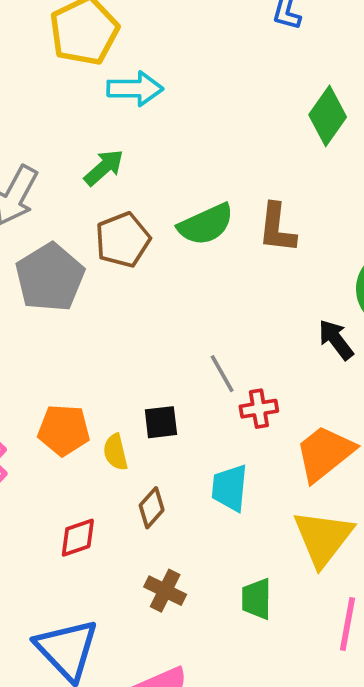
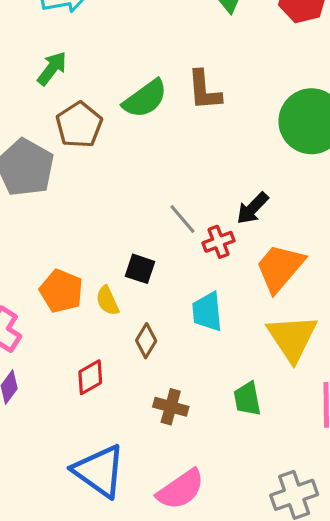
black arrow: (336, 340) -> (253, 208), moved, turned -87
black square: (161, 422) -> (140, 269), turned 36
orange pentagon: (64, 430) -> (61, 291), turned 30

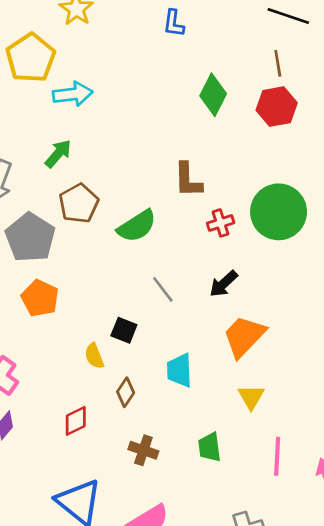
green semicircle: (145, 99) -> (137, 226), moved
red cross: (218, 242) -> (221, 223), moved
orange pentagon: (61, 291) -> (40, 298), moved
yellow triangle: (292, 338) -> (251, 397), size x0.6

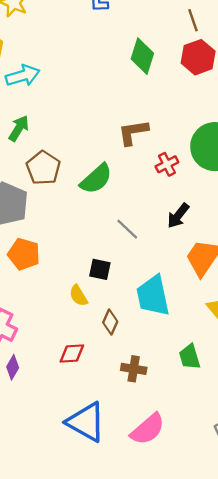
brown L-shape: (188, 180) -> (133, 132), turned 92
cyan trapezoid: (179, 370) -> (153, 296), size x1.4
red diamond: (76, 421) -> (72, 353), turned 32

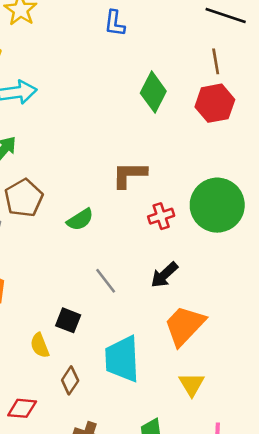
green semicircle: (96, 179) -> (80, 220), size x0.7

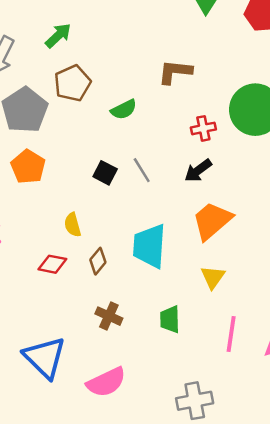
red cross: (161, 216) -> (203, 128), moved
black square: (68, 320) -> (105, 173), moved
red diamond: (22, 408) -> (52, 264), moved

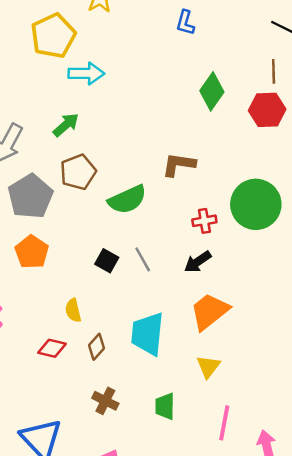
green semicircle: (124, 109) -> (127, 199), size x1.5

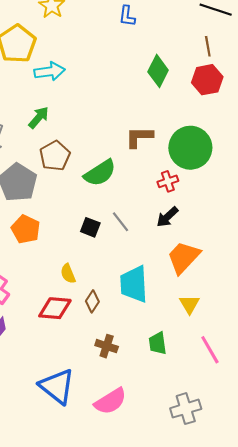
green circle: (256, 204) -> (190, 148), moved
red diamond: (52, 348) -> (55, 308), size x1.4
pink line: (224, 423) -> (210, 350), turned -32

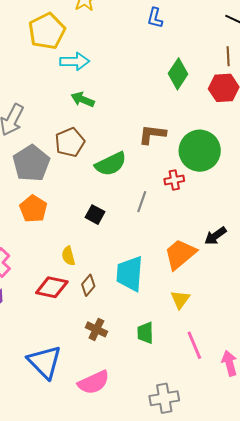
green arrow: (39, 117) -> (83, 99), moved, turned -115
black arrow: (167, 217) -> (215, 236), moved
gray line: (120, 222) -> (142, 202), moved, turned 50

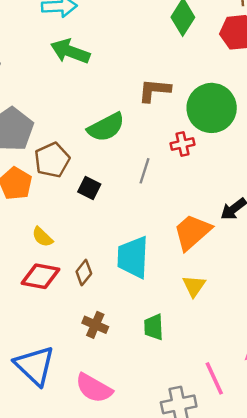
green arrow: (83, 99) -> (70, 51), size x1.4
brown pentagon: (70, 142) -> (52, 160), moved
yellow semicircle: (68, 256) -> (42, 237), moved, turned -30
pink line: (194, 345) -> (214, 378), moved
pink semicircle: (94, 382) -> (94, 388), turned 56

